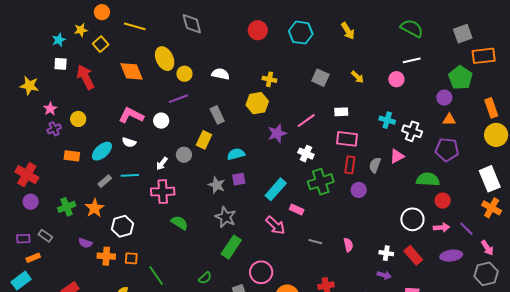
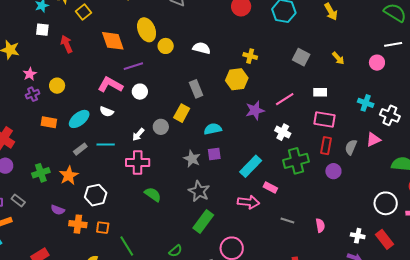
red arrow: (85, 77) -> (67, 44), size x0.7
purple line: (178, 99) -> (133, 66), moved
pink arrow: (275, 225) -> (248, 202), turned -40

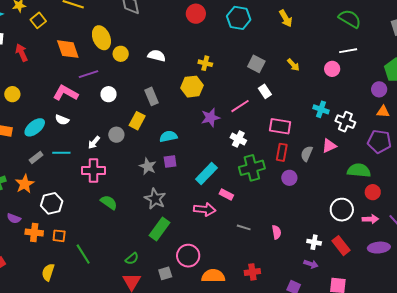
white circle: (140, 92) -> (109, 94), moved
white rectangle: (320, 92) -> (265, 91), moved, turned 56

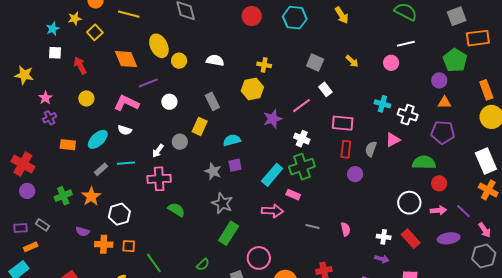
yellow circle: (12, 94) -> (86, 98), moved
green cross: (252, 168) -> (302, 167), moved

